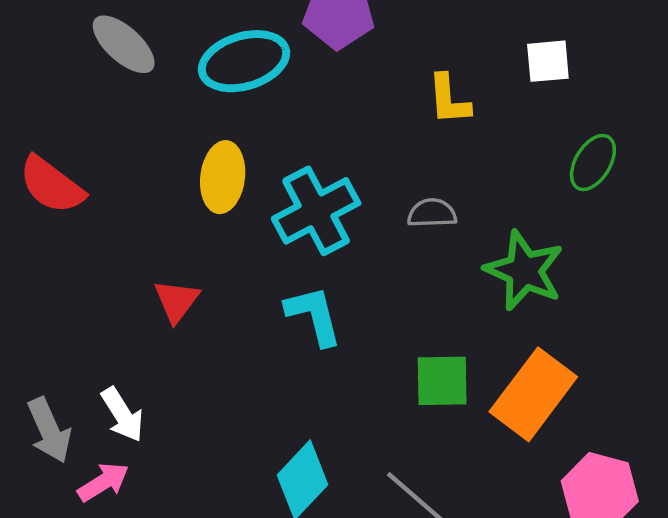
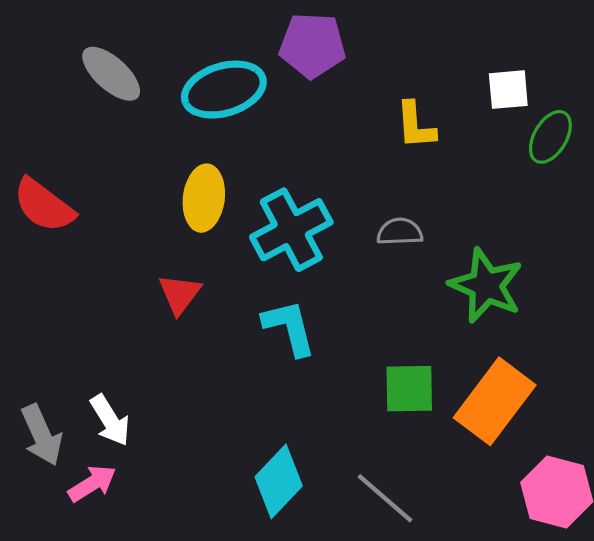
green ellipse: (593, 162) -> (550, 137), moved
red triangle: (176, 301) -> (180, 294), moved

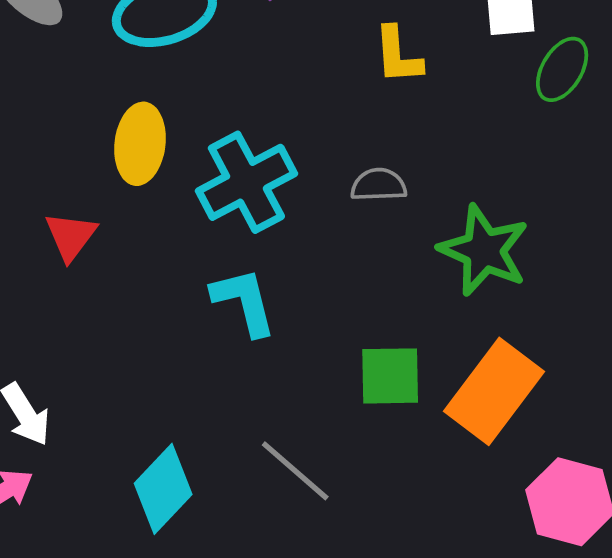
red triangle: (180, 294) -> (71, 236), moved
cyan diamond: (279, 481) -> (163, 489), moved
gray line: (385, 498) -> (295, 471), moved

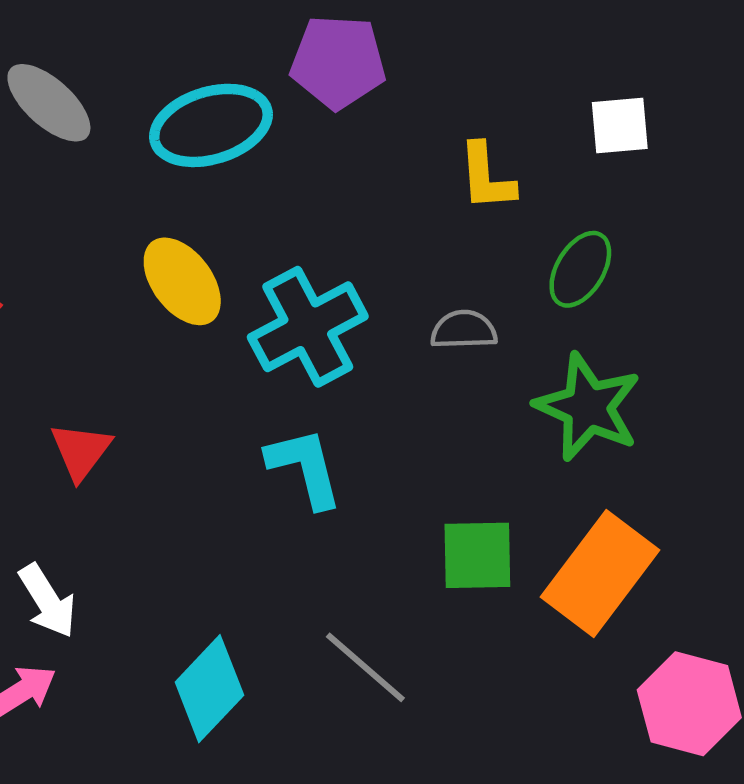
green ellipse: (562, 69) -> (580, 269), moved
yellow ellipse: (140, 144) -> (182, 281), turned -44
red triangle: (71, 236) -> (81, 451), moved

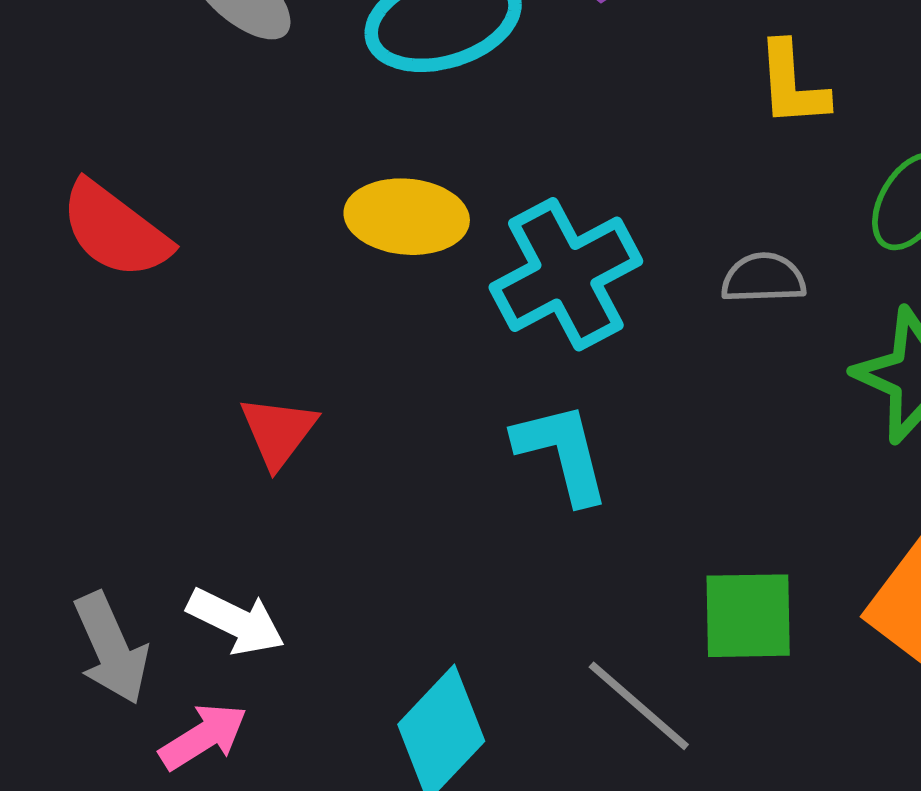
yellow ellipse: (182, 281) -> (407, 217), turned -48
green square: (477, 555) -> (748, 616), moved
white arrow: (47, 601) -> (236, 621), turned -32

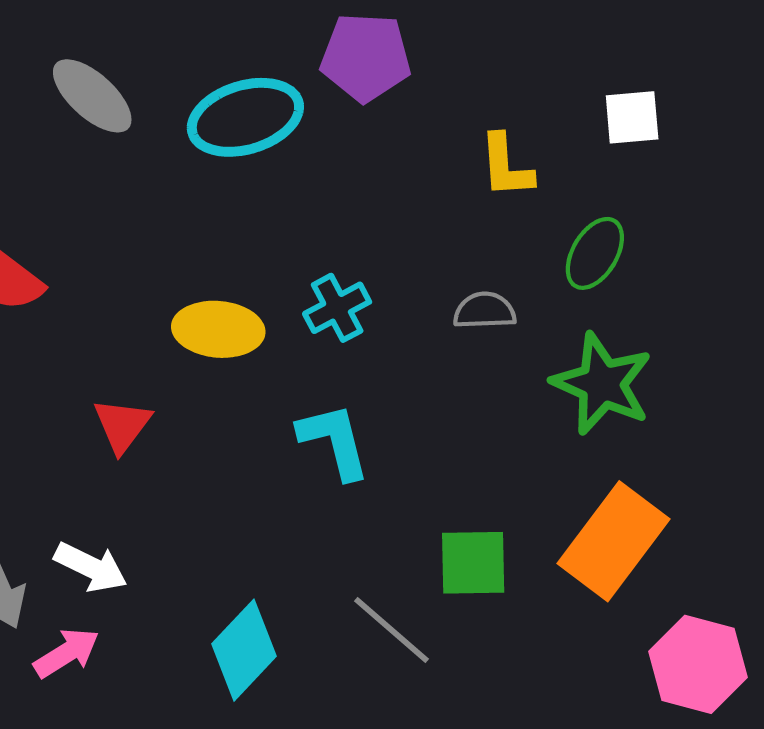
yellow ellipse: (407, 217) -> (218, 329), moved
cyan cross: (566, 274) -> (337, 308), size x0.6

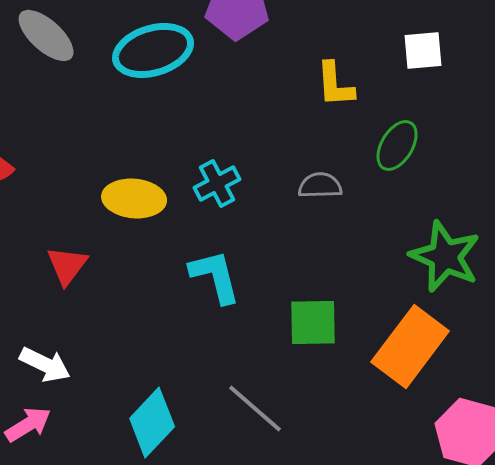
green star: (602, 384) -> (445, 256), moved
green square: (473, 563) -> (313, 322), moved

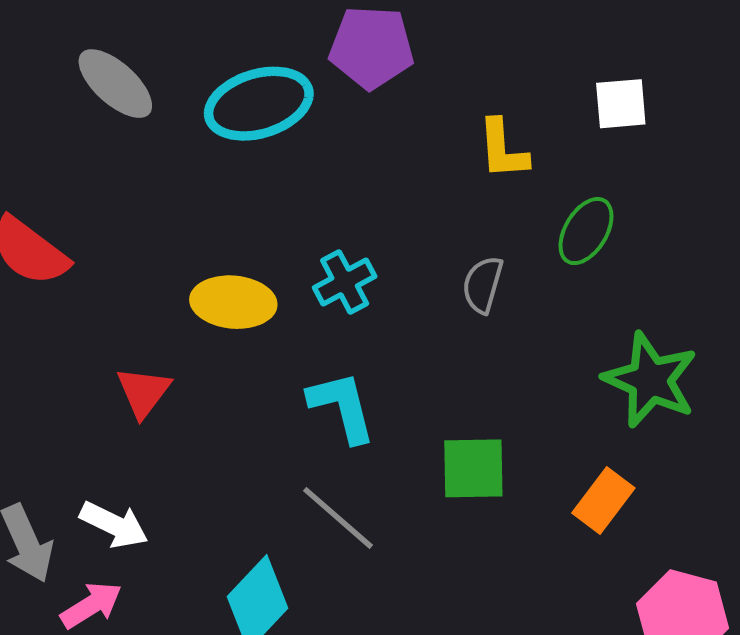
gray semicircle: (320, 185) -> (483, 285), turned -72
orange rectangle: (410, 346) -> (603, 501), size x0.6
gray line: (255, 408) -> (338, 518), moved

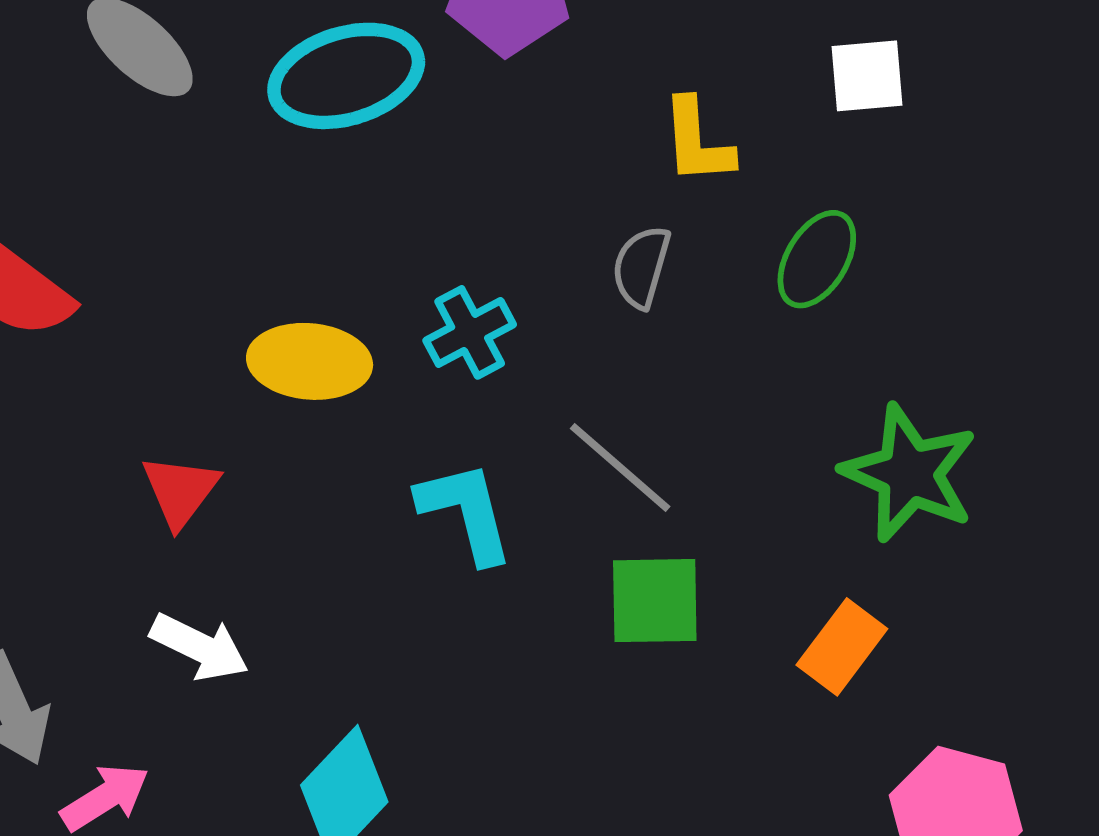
gray semicircle: (483, 285) -> (641, 267), moved
gray line: (338, 518) -> (620, 467), moved
white arrow: (114, 525) -> (200, 647), moved

